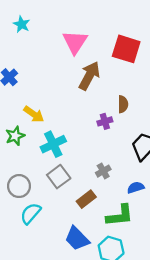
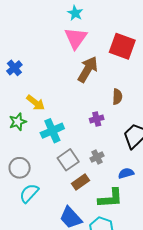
cyan star: (22, 24) -> (75, 13), moved
purple cross: (105, 121) -> (97, 119), moved
gray square: (59, 177) -> (68, 160), moved

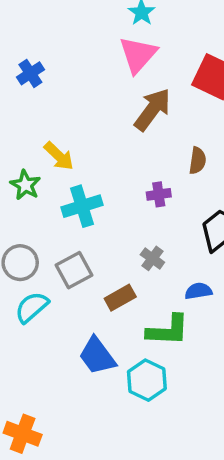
blue cross: (14, 68) -> (30, 73), moved
green star: (18, 122) -> (25, 185), turned -30
gray cross: (97, 157) -> (152, 258), turned -32
gray square: (68, 160) -> (74, 270), moved

